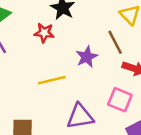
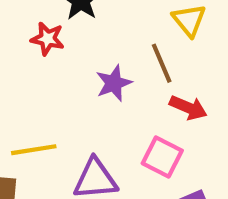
yellow line: (52, 80) -> (34, 150), moved

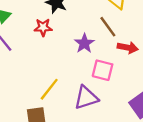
yellow line: (34, 150) -> (49, 89), turned -30
pink square: (162, 157) -> (103, 70), moved

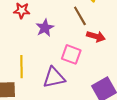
purple star: (84, 43) -> (45, 28), moved
yellow line: (49, 89) -> (22, 67), turned -45

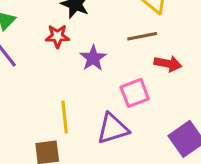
brown line: (80, 16) -> (142, 36), turned -66
pink square: (71, 54) -> (135, 93), turned -36

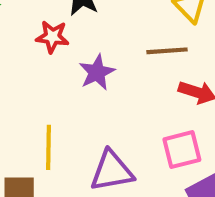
pink square: (135, 93) -> (182, 150), moved

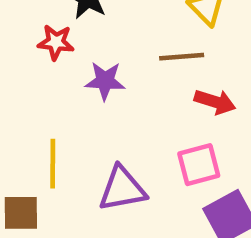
purple star: (97, 72) -> (105, 81), turned 30

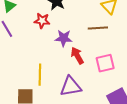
red arrow: (215, 102) -> (77, 55), moved, turned -138
pink square: (199, 165) -> (105, 63), moved

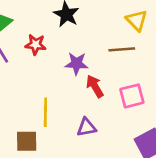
red star: (42, 21) -> (36, 45), moved
purple triangle: (71, 86) -> (86, 127), size x0.7

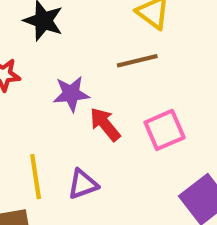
purple triangle: (86, 127) -> (83, 184), moved

